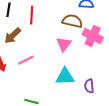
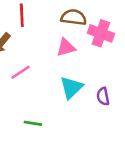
pink triangle: (64, 44) -> (66, 47), turned 42
cyan triangle: (65, 76) -> (71, 88), turned -36

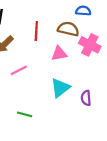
red line: (22, 15) -> (36, 31), moved

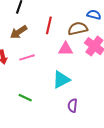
brown semicircle: (68, 29) -> (78, 28), turned -36
purple semicircle: (86, 98) -> (73, 106), moved

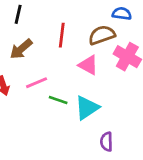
pink triangle: (66, 49) -> (88, 65), turned 35
green line: (25, 98) -> (58, 100), moved

